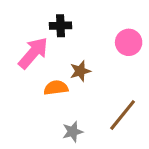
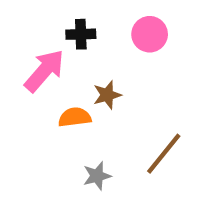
pink circle: (129, 42) -> (150, 34), moved

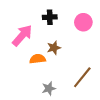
black cross: (81, 34) -> (50, 17), moved
pink circle: (150, 34) -> (83, 22), moved

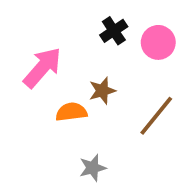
black cross: (50, 17) -> (114, 31), moved, turned -32
brown line: (82, 77) -> (156, 116), moved

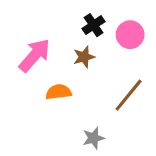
brown star: (102, 91) -> (84, 57), moved
gray star: (93, 168) -> (94, 138), moved

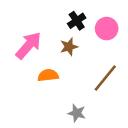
gray star: (94, 138) -> (77, 113), turned 30

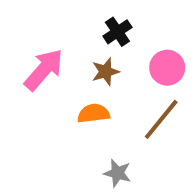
pink circle: (107, 29) -> (167, 68), moved
orange semicircle: (48, 75) -> (94, 113), moved

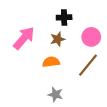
black cross: (117, 32) -> (64, 17), turned 32
gray star: (117, 173) -> (55, 95), moved

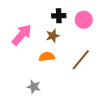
pink circle: (91, 37) -> (84, 20), moved
gray star: (55, 95) -> (34, 87), moved

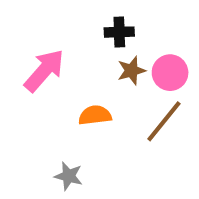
pink circle: (84, 20) -> (170, 73), moved
brown star: (53, 36) -> (131, 71), moved

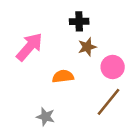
pink circle: (170, 73) -> (113, 67), moved
brown line: (164, 121) -> (109, 102), moved

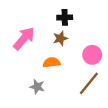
brown star: (87, 47) -> (60, 38), moved
gray star: (46, 117) -> (37, 87), moved

